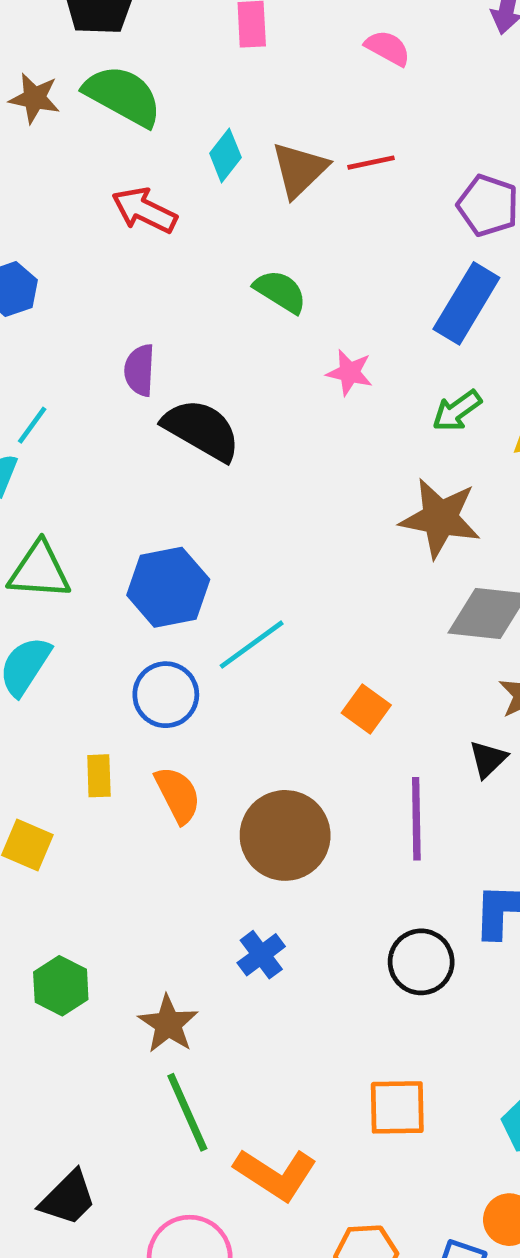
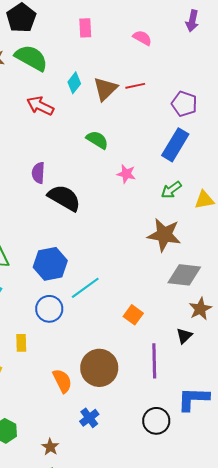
orange semicircle: (178, 795) -> (62, 381), moved
brown star: (168, 1024) -> (50, 447), size x0.7

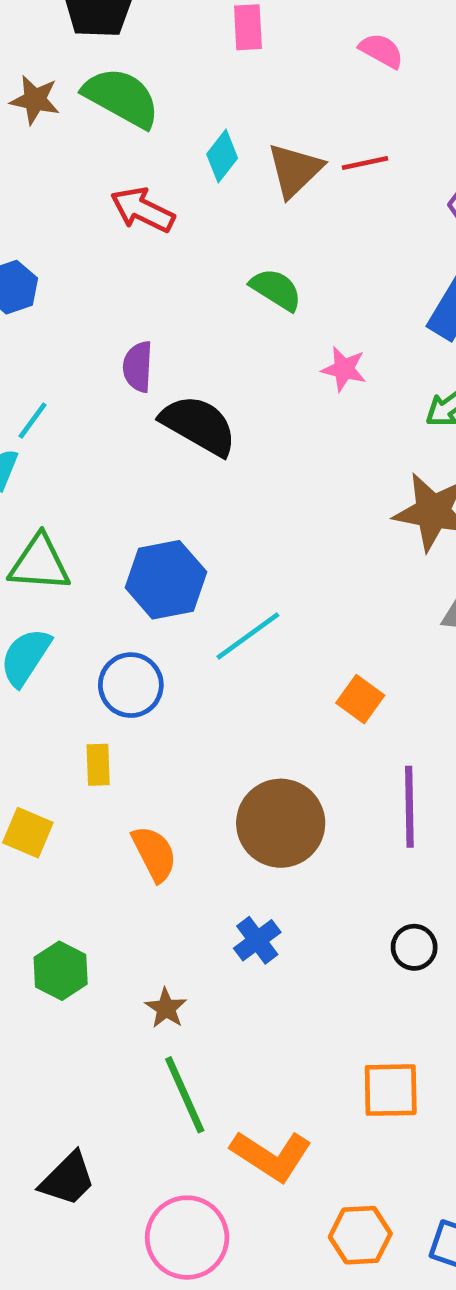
blue circle: (49, 309) -> (131, 685), moved
orange semicircle: (62, 381) -> (154, 854), moved
black circle: (156, 421) -> (414, 947), size x0.7

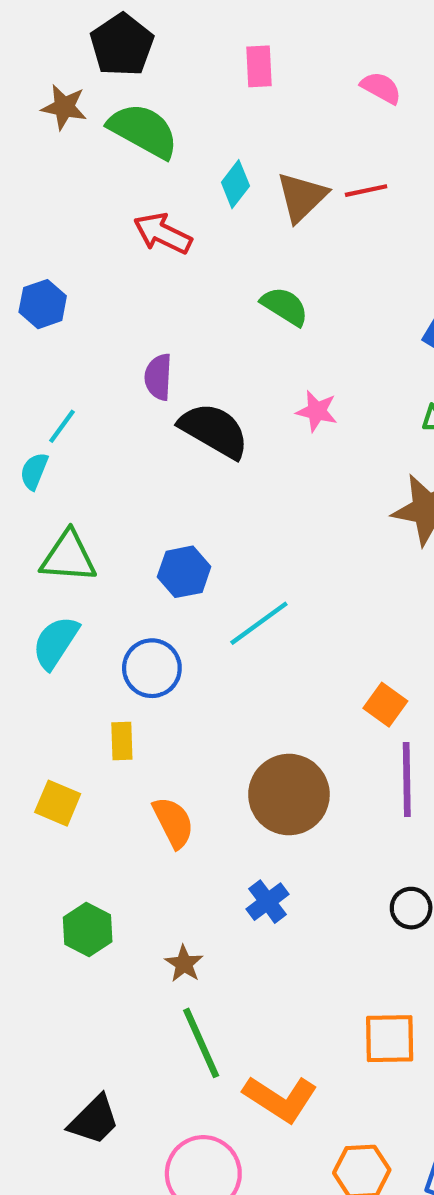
brown star: (35, 100) -> (64, 107), moved
pink star: (344, 369) -> (317, 411), moved
blue hexagon: (166, 580) -> (184, 572), size x0.7
orange square: (360, 699) -> (385, 705), moved

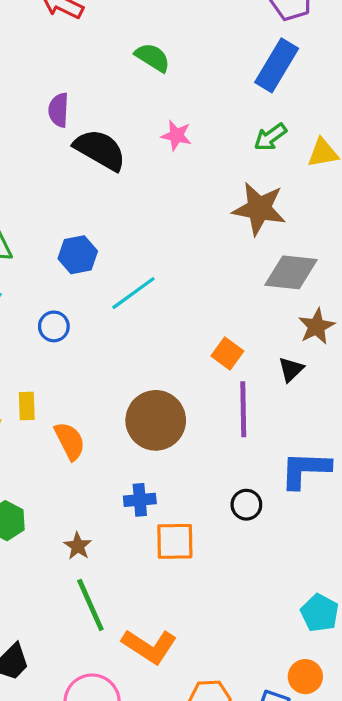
blue circle: (152, 668) -> (54, 326), size x0.7
yellow rectangle: (122, 741) -> (27, 406), moved
blue cross: (268, 902) -> (140, 500), turned 32
orange square: (390, 1039) -> (175, 541), moved

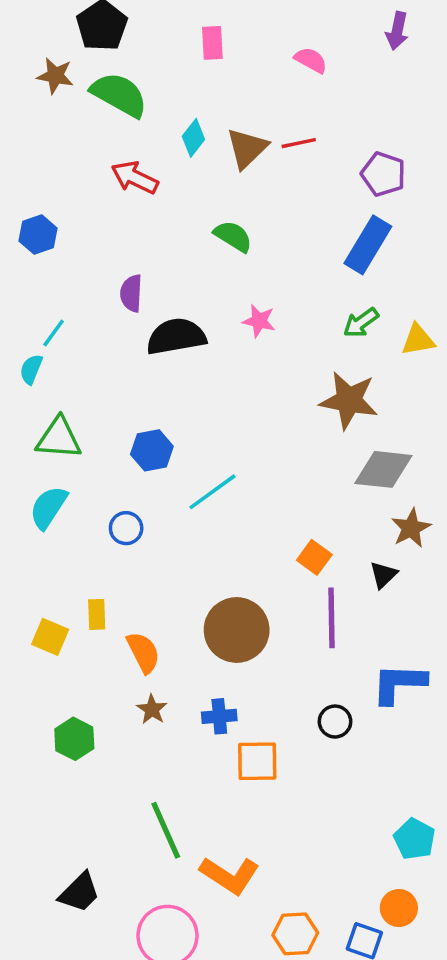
black semicircle: (100, 150) -> (176, 336), turned -40
brown star: (78, 546) -> (152, 709), moved

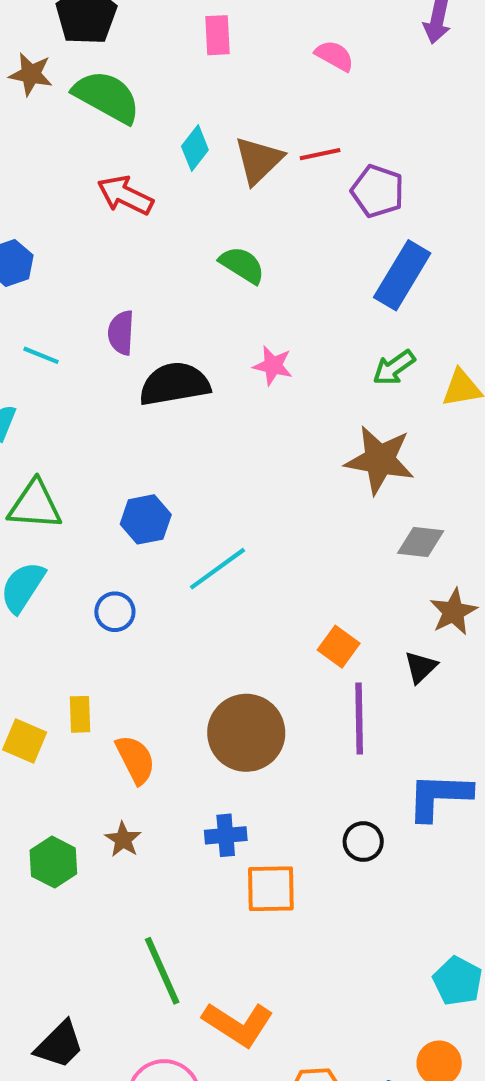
purple pentagon: (383, 174) -> (378, 191), moved
cyan line: (54, 333) -> (41, 355), moved, turned 76
gray diamond: (383, 469) -> (421, 542), size x0.7
brown star: (152, 709) -> (123, 839), moved

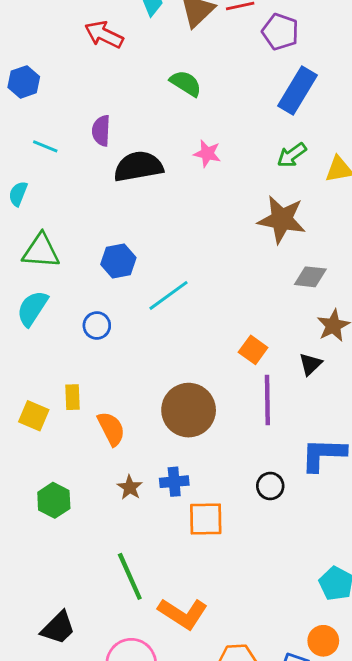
brown star: (123, 839) -> (130, 487), moved

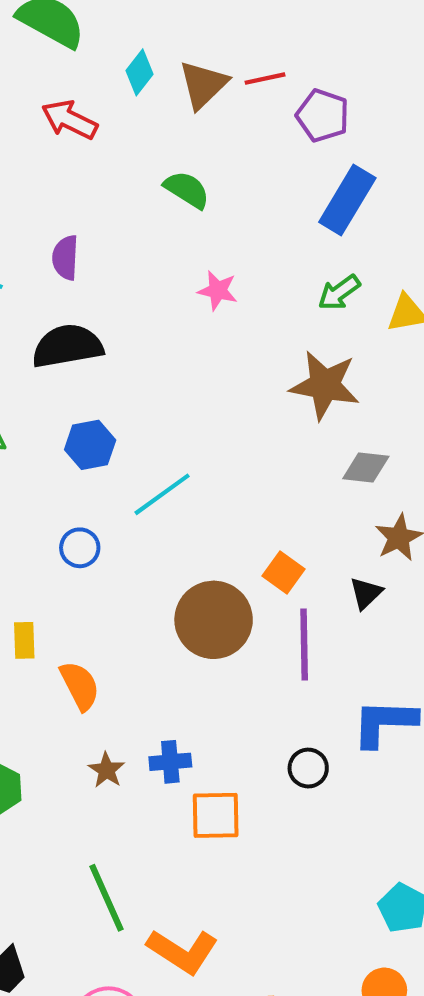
black semicircle: (138, 166) -> (67, 346), moved
blue circle: (97, 326) -> (80, 548), moved
brown circle: (189, 410) -> (214, 620), moved

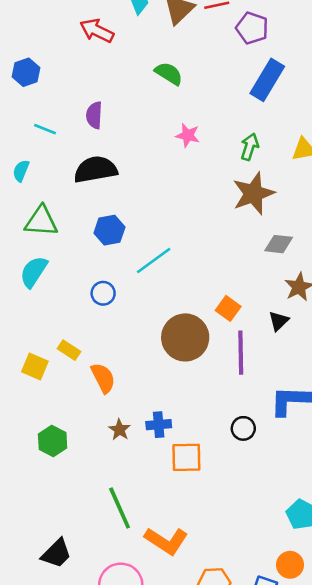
green arrow: (339, 293) -> (250, 147), moved, turned 144
brown star: (325, 385) -> (253, 194), turned -30
yellow rectangle: (24, 640) -> (69, 350), turned -55

